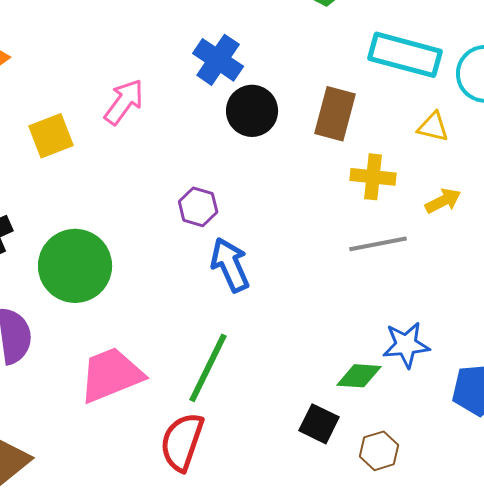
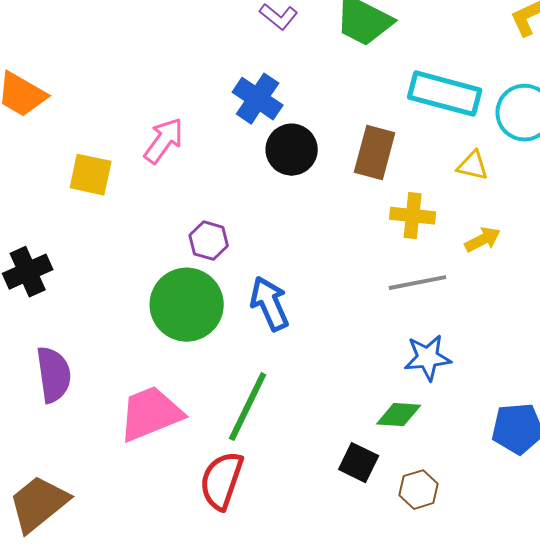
yellow square: (51, 136) -> (91, 175), turned 33
purple hexagon: (198, 207) -> (209, 241), moved
green circle: (75, 266) -> (187, 305), moved
blue star: (406, 345) -> (428, 358), moved

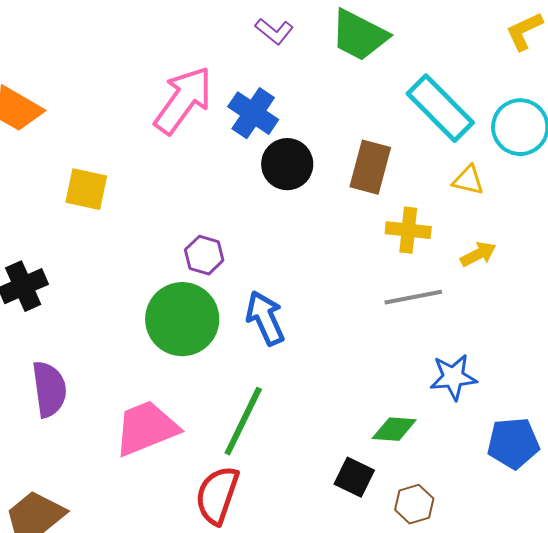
cyan rectangle: (445, 94) -> (440, 108), turned 30
pink arrow: (164, 141) -> (183, 100), moved, size x1.5
blue star: (428, 358) -> (453, 377), moved

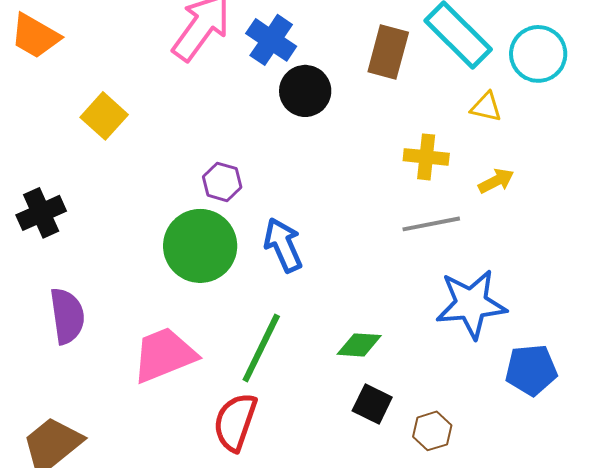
brown rectangle: (370, 167) -> (388, 52), moved
yellow square: (86, 189) -> (104, 116), turned 30
blue star: (453, 377) -> (471, 304), size x1.5
green diamond: (394, 429) -> (359, 345), moved

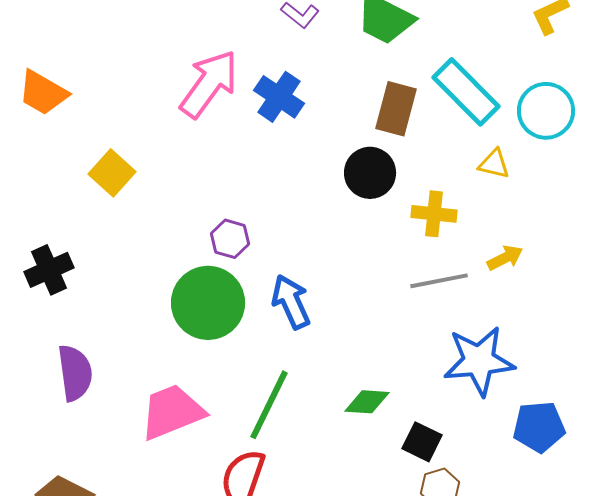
black circle: (305, 91) -> (370, 173), moved
yellow arrow: (496, 181) -> (505, 258), moved
black square: (372, 404) -> (422, 442), moved

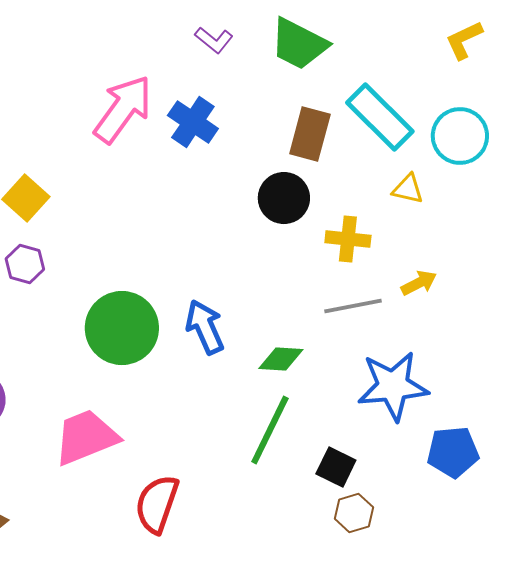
purple hexagon: (230, 239) -> (25, 264), moved
green diamond: (367, 402) -> (281, 359), moved
green line: (269, 405) -> (270, 430), moved

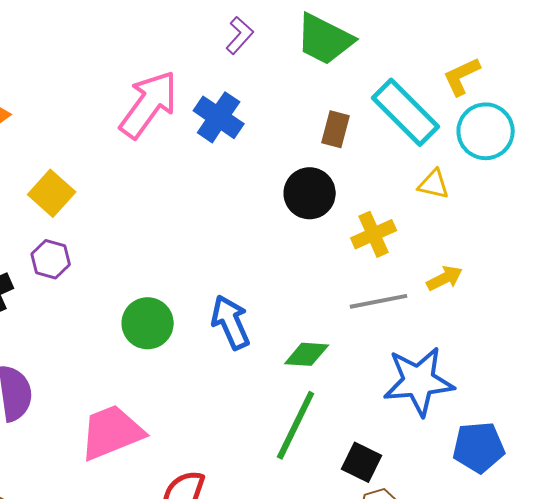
purple L-shape: (214, 40) -> (240, 35), turned -87
yellow L-shape: (464, 40) -> (462, 76), moved
brown rectangle: (310, 134) -> (336, 129), size x0.7
yellow cross: (348, 239) -> (374, 234), turned -30
green circle: (122, 328) -> (148, 323), size x0.7

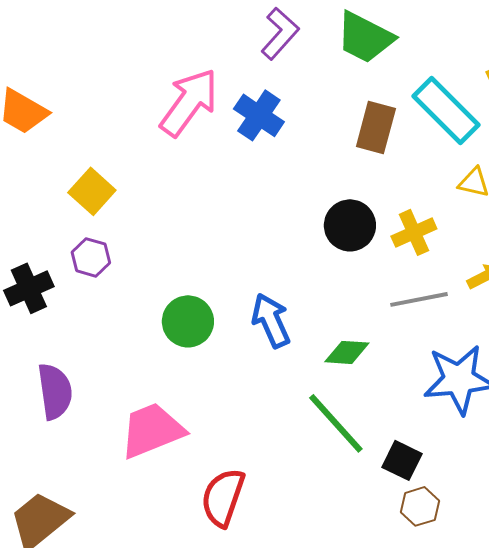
purple L-shape: (240, 35) -> (280, 33), size x1.4
brown rectangle: (336, 129) -> (376, 127), size x1.4
black circle: (310, 193) -> (350, 225), moved
green line: (296, 425) -> (336, 423), turned -68

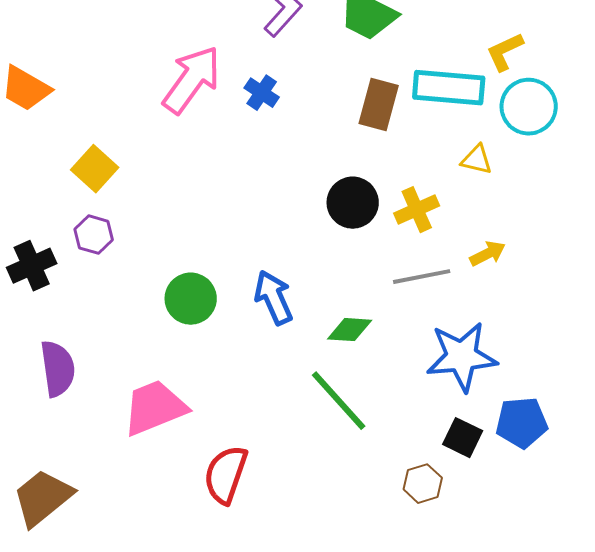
cyan rectangle: (446, 110) -> (449, 88), turned -40
blue cross: (259, 115) -> (262, 93), size x0.7
black square: (402, 460) -> (463, 438), moved

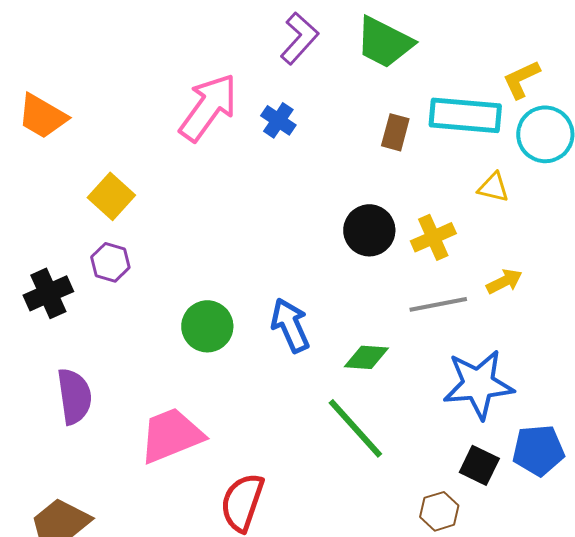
brown rectangle: (379, 105) -> (395, 132), size x0.7

